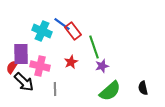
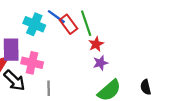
green line: (94, 47) -> (86, 23), moved
red star: (71, 62) -> (96, 44), moved

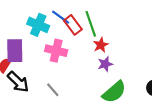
pink cross: (32, 63) -> (56, 51), moved
gray line: (49, 88) -> (53, 90), turned -40

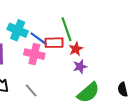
blue line: (61, 17) -> (38, 39), moved
red rectangle: (73, 25) -> (54, 43), moved, turned -54

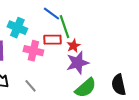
blue line: (38, 39) -> (51, 14), moved
purple star: (80, 67) -> (78, 63), size x1.6
black semicircle: (123, 89) -> (119, 85), size x1.5

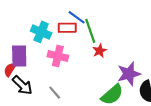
red rectangle: (52, 40) -> (67, 28), moved
purple star: (78, 63) -> (129, 74), moved

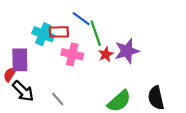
red rectangle: (67, 28) -> (59, 32), moved
pink cross: (58, 56) -> (72, 54), moved
purple star: (129, 74) -> (127, 51), moved

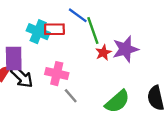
pink cross: (72, 54) -> (57, 74), moved
black arrow: (23, 91) -> (22, 77), moved
gray line: (58, 99) -> (71, 96), moved

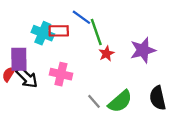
purple star: (125, 49) -> (143, 50), moved
gray line: (71, 96) -> (94, 101), moved

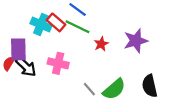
red rectangle: (59, 31) -> (56, 22), turned 42
green line: (96, 32) -> (78, 27), moved, turned -45

